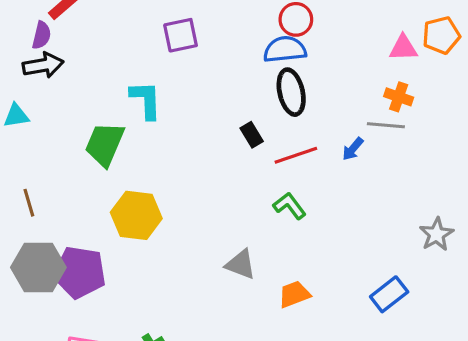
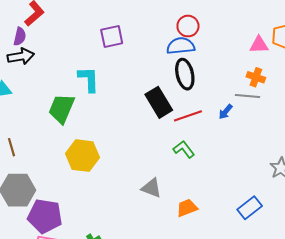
black rectangle: (252, 135) -> (159, 102), size x1.8
purple pentagon: (79, 272) -> (45, 216), moved

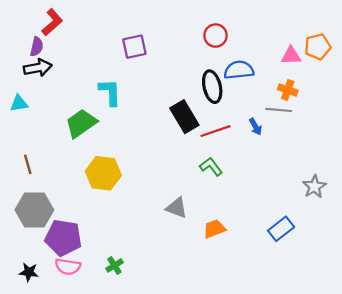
blue semicircle: (181, 46) -> (239, 70), moved
green trapezoid: (62, 109) -> (81, 123), turned 32
blue arrow: (226, 112) -> (255, 127), turned -70

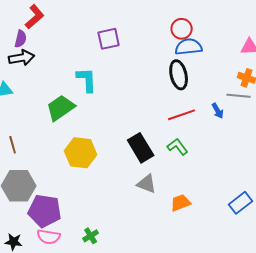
blue semicircle: (239, 70) -> (189, 47), moved
black rectangle: (184, 117) -> (141, 148), moved

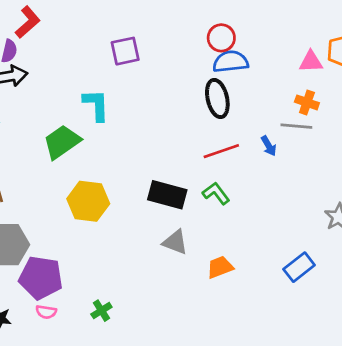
black rectangle: (141, 148) -> (167, 195), turned -44
pink semicircle: (49, 237) -> (46, 312), size x0.7

